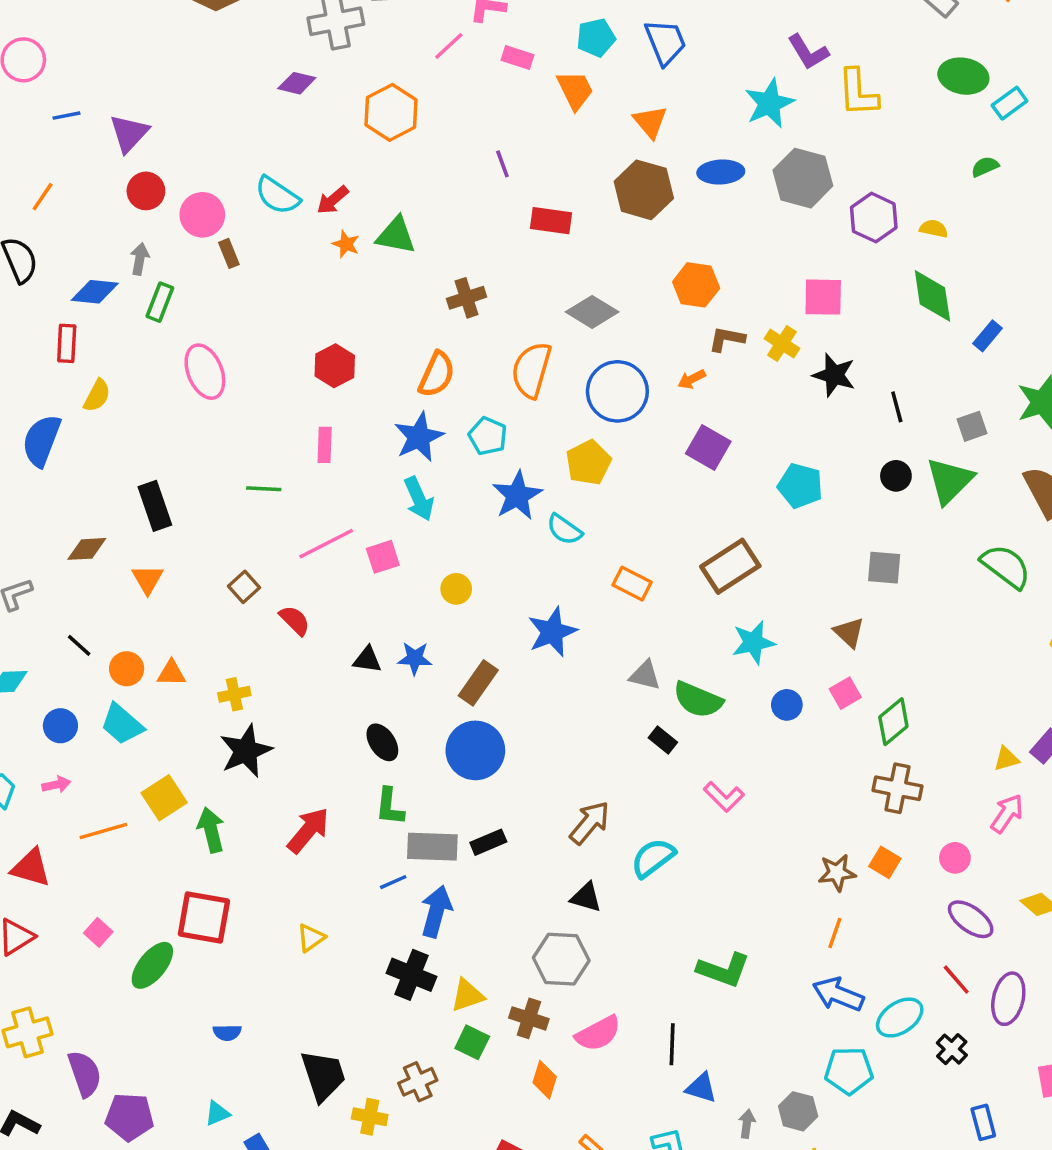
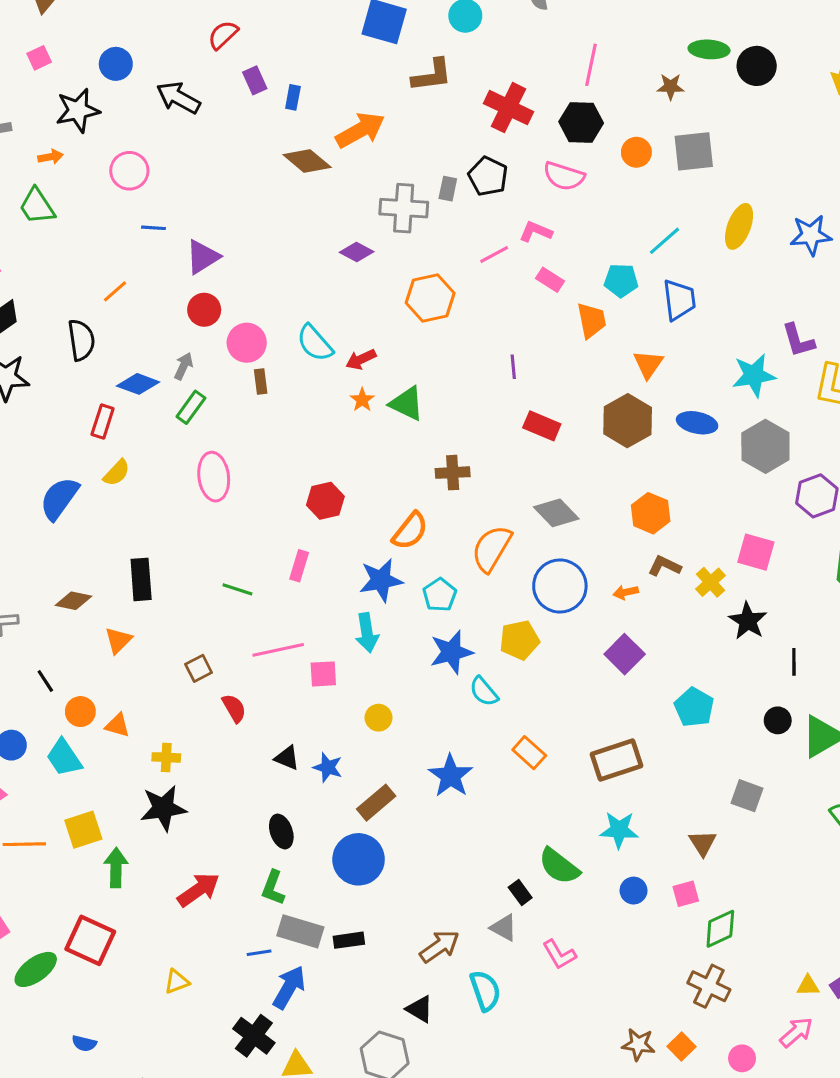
blue star: (552, 632) -> (451, 776), turned -30
gray triangle: (645, 675) -> (504, 928), moved
cyan semicircle: (653, 858) -> (485, 991), turned 93

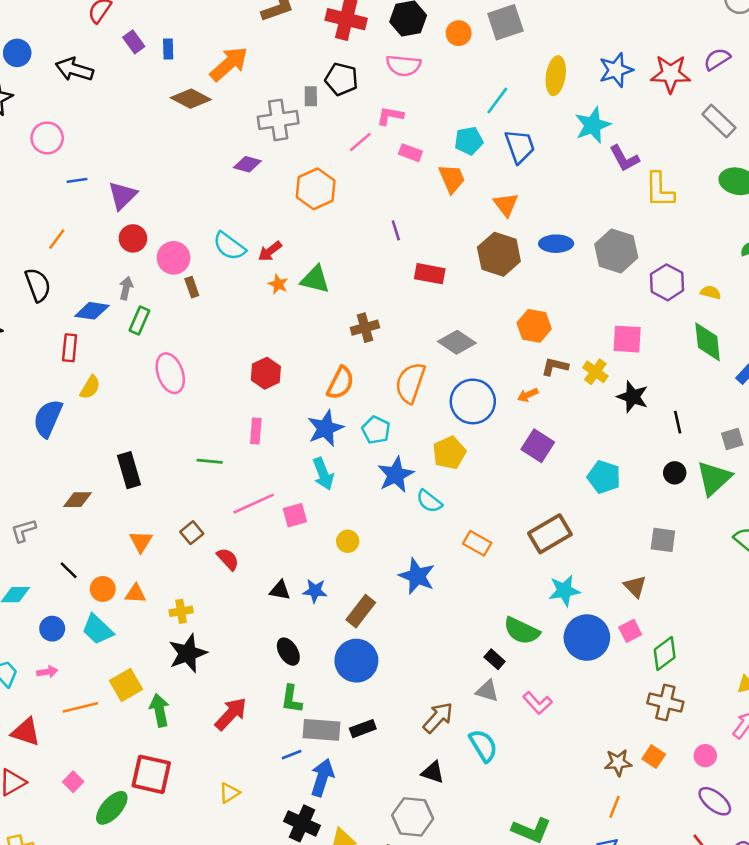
cyan star: (754, 375) -> (593, 125), moved
orange triangle: (118, 640) -> (141, 541), moved
blue circle: (634, 891) -> (587, 638), size x2.0

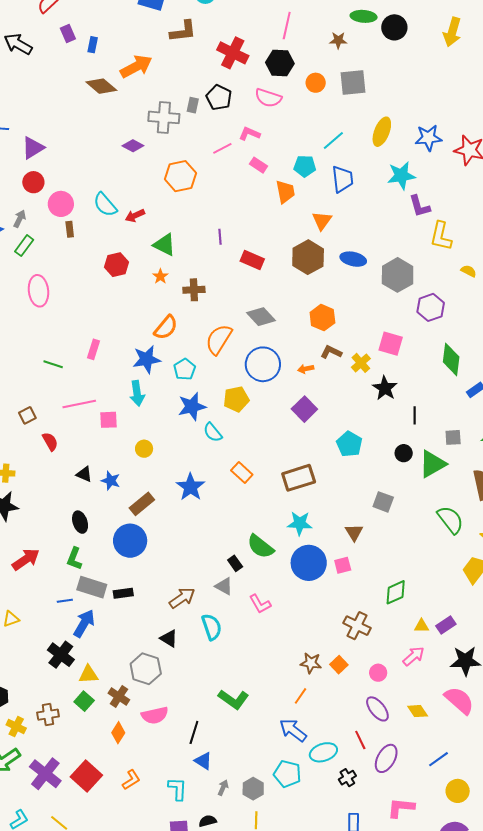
purple line: (396, 230) -> (220, 237), moved
orange star: (278, 284) -> (160, 276), moved
yellow semicircle: (711, 292) -> (469, 271), moved
red hexagon: (266, 373) -> (117, 265), moved
green diamond: (665, 653) -> (396, 592), moved

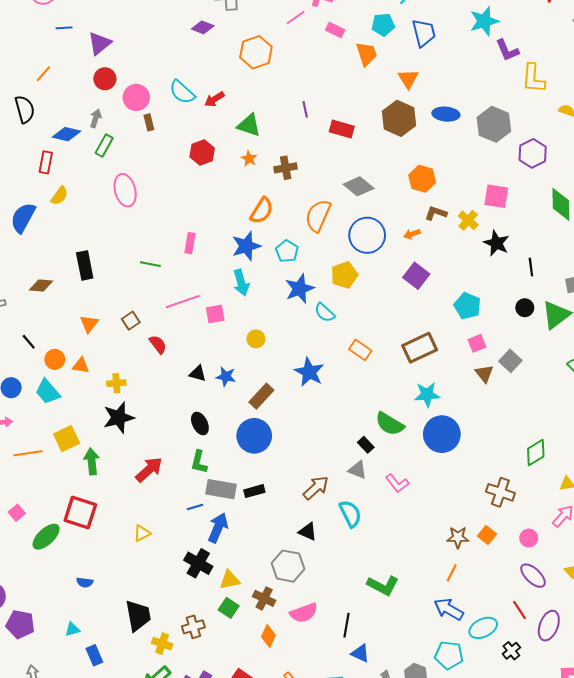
gray square: (383, 502) -> (510, 361), turned 30
brown triangle: (354, 532) -> (484, 374), moved
pink square: (343, 565) -> (477, 343), moved

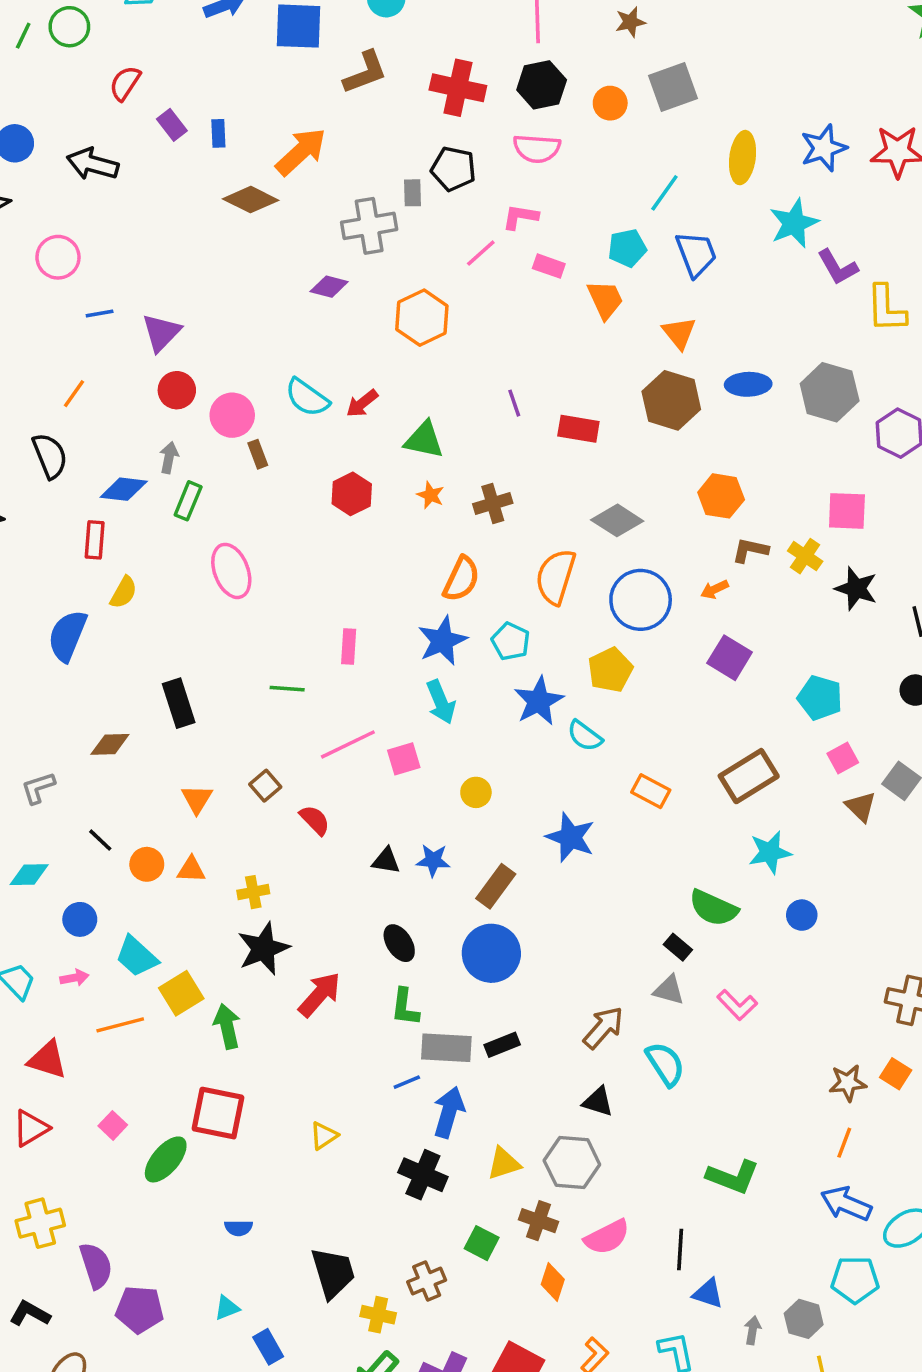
cyan trapezoid: (48, 392) -> (137, 956), moved
blue circle: (442, 434) -> (802, 915), size x0.5
red arrow: (149, 470) -> (320, 994), moved
yellow triangle: (230, 580) -> (504, 1163), moved

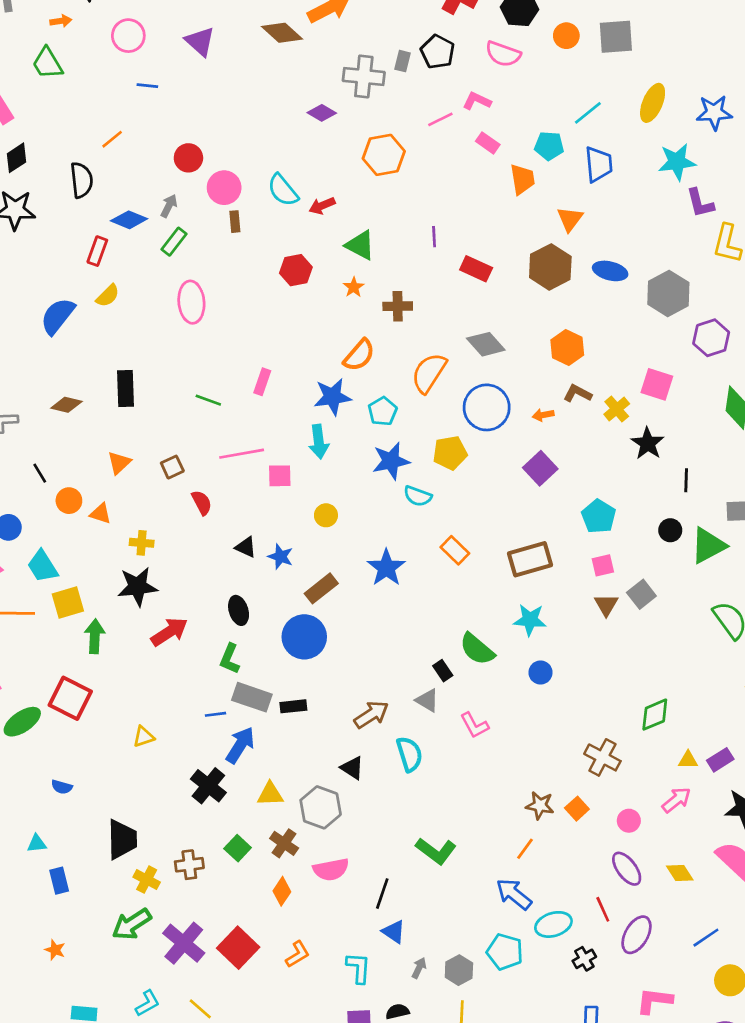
purple triangle: (161, 333) -> (200, 41), moved, turned -48
cyan semicircle: (585, 736) -> (418, 496), turned -32

